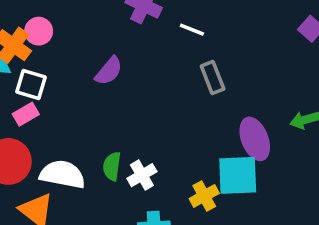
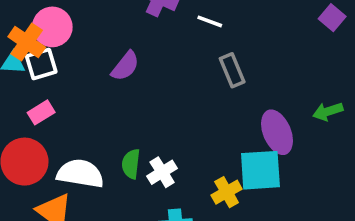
pink circle: (39, 31) -> (52, 27), size x1.4
white square: (31, 85) -> (41, 64), moved, turned -32

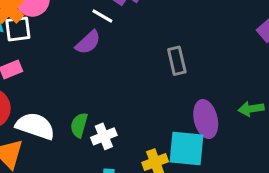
white line: (210, 21) -> (102, 16), moved

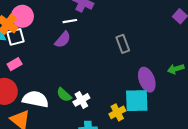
white line: (102, 16) -> (70, 21), turned -32
green semicircle: (79, 125) -> (64, 95), turned -56

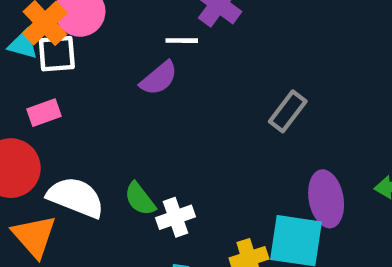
gray rectangle: (123, 44) -> (288, 111), turned 48

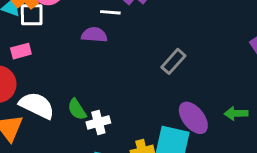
purple semicircle: (159, 78) -> (94, 35), turned -140
purple ellipse: (326, 199) -> (193, 118), turned -32

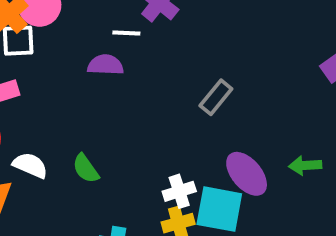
white semicircle: (37, 105) -> (30, 165), size x0.7
white cross: (98, 122) -> (179, 191), moved

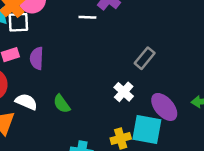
purple semicircle: (105, 65) -> (37, 58), moved, turned -90
white cross: (179, 191) -> (124, 92), moved, turned -30

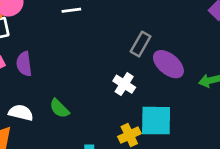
purple ellipse: (164, 107) -> (168, 64), moved

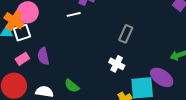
purple ellipse: (168, 64) -> (162, 77), moved

